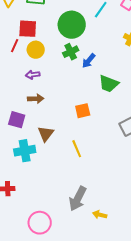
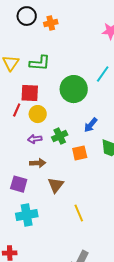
green cross: (71, 52) -> (60, 136), moved
orange square: (83, 111) -> (80, 153), moved
brown triangle: (46, 134) -> (56, 185), moved

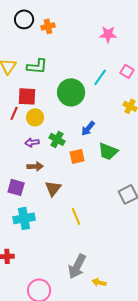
green cross: (60, 136) -> (57, 139), turned -35

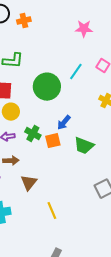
orange square: (77, 156) -> (53, 141), moved

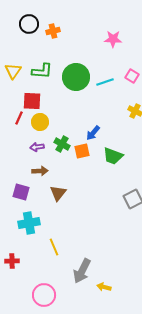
cyan line: (76, 72) -> (105, 82), turned 36
green circle: (47, 87) -> (76, 77), moved
yellow line: (52, 211) -> (54, 247), moved

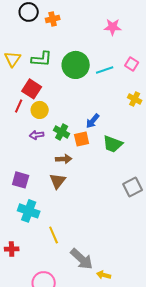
red square: (32, 101) -> (32, 89), turned 30
brown arrow: (40, 171) -> (64, 159), moved
cyan cross: (29, 223) -> (29, 211), turned 30
gray arrow: (82, 271) -> (82, 259), turned -75

